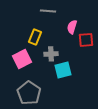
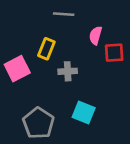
pink square: (22, 59) -> (17, 69), moved
cyan square: (63, 70) -> (84, 112), moved, turned 36

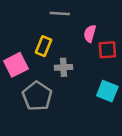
cyan square: (84, 112) -> (107, 91), moved
gray pentagon: (38, 123) -> (37, 96), moved

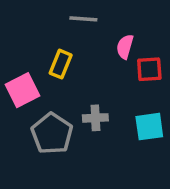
gray cross: (64, 67) -> (95, 118), moved
cyan square: (107, 91) -> (149, 127), turned -30

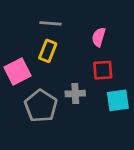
gray line: (83, 19) -> (50, 23), moved
red square: (149, 69) -> (103, 70), moved

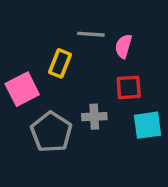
gray line: (50, 23) -> (91, 34), moved

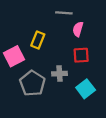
gray line: (91, 34) -> (64, 13), moved
cyan square: (148, 125) -> (86, 89), moved, turned -30

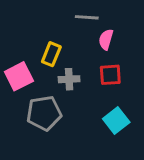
gray cross: (60, 74) -> (69, 79), moved
gray pentagon: (32, 83) -> (44, 113), turned 30

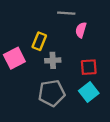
red square: (110, 75) -> (89, 67), moved
gray pentagon: (44, 113) -> (52, 93), moved

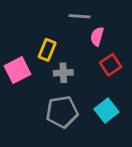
red square: (89, 67) -> (110, 65), moved, turned -30

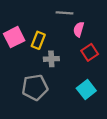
pink square: (17, 70) -> (14, 37), moved
gray pentagon: (62, 112) -> (35, 87), moved

